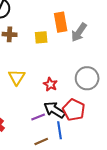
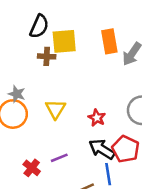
yellow square: (41, 37) -> (64, 41), moved, size x1.5
purple line: (38, 117) -> (59, 158), moved

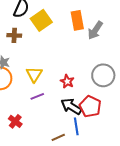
yellow square: (64, 41) -> (41, 20), turned -30
brown cross: (47, 56) -> (14, 35), moved
purple line: (59, 158) -> (37, 96), moved

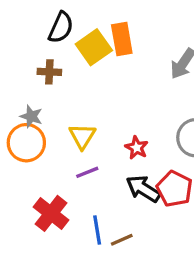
orange rectangle: (77, 20) -> (122, 39), moved
red cross: (15, 121) -> (51, 213), size x1.5
blue line: (76, 126) -> (97, 230), moved

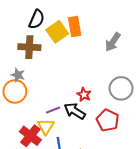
brown cross: (49, 72) -> (29, 47), size x1.5
yellow triangle: (82, 136) -> (46, 127), moved
black arrow: (143, 189) -> (75, 111), moved

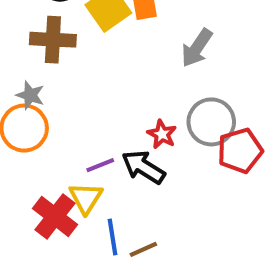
gray arrow: (113, 42) -> (197, 48), moved
gray circle: (121, 88) -> (211, 122), moved
red pentagon: (108, 120) -> (240, 151), moved, turned 30

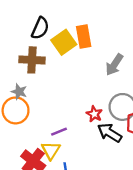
black arrow: (143, 167) -> (110, 133), moved

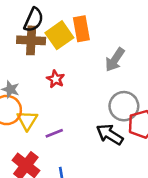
brown cross: (32, 60) -> (31, 40), moved
red star: (94, 114) -> (56, 79), moved
yellow triangle: (51, 150) -> (27, 120), moved

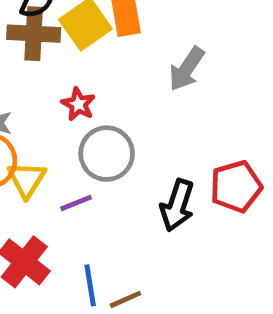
gray circle: (124, 106) -> (107, 154), moved
black arrow: (110, 134) -> (177, 205), turned -104

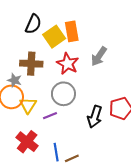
brown cross: (34, 34) -> (31, 64), moved
red star: (78, 104) -> (68, 64), moved, size x1.5

